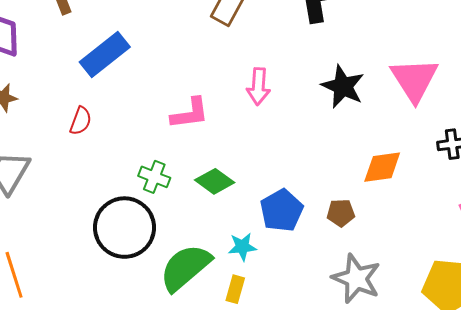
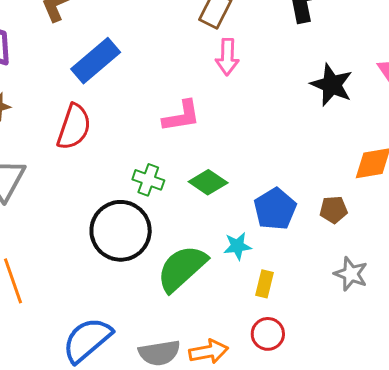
pink arrow: (258, 86) -> (227, 57), moved
red semicircle: (81, 121) -> (74, 127), size x1.6
gray star: (356, 279) -> (351, 274), size x0.7
yellow rectangle: (235, 289) -> (264, 284), moved

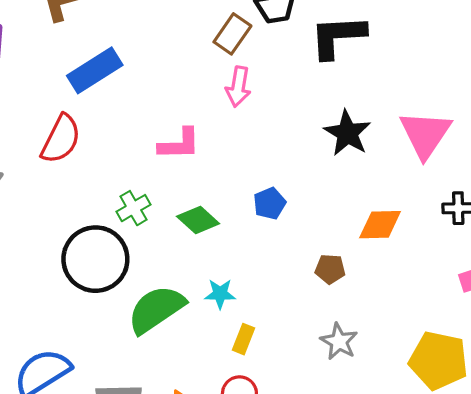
green cross: (148, 180) -> (133, 208), turned 32
blue pentagon: (275, 209) -> (270, 203), moved, size x0.7

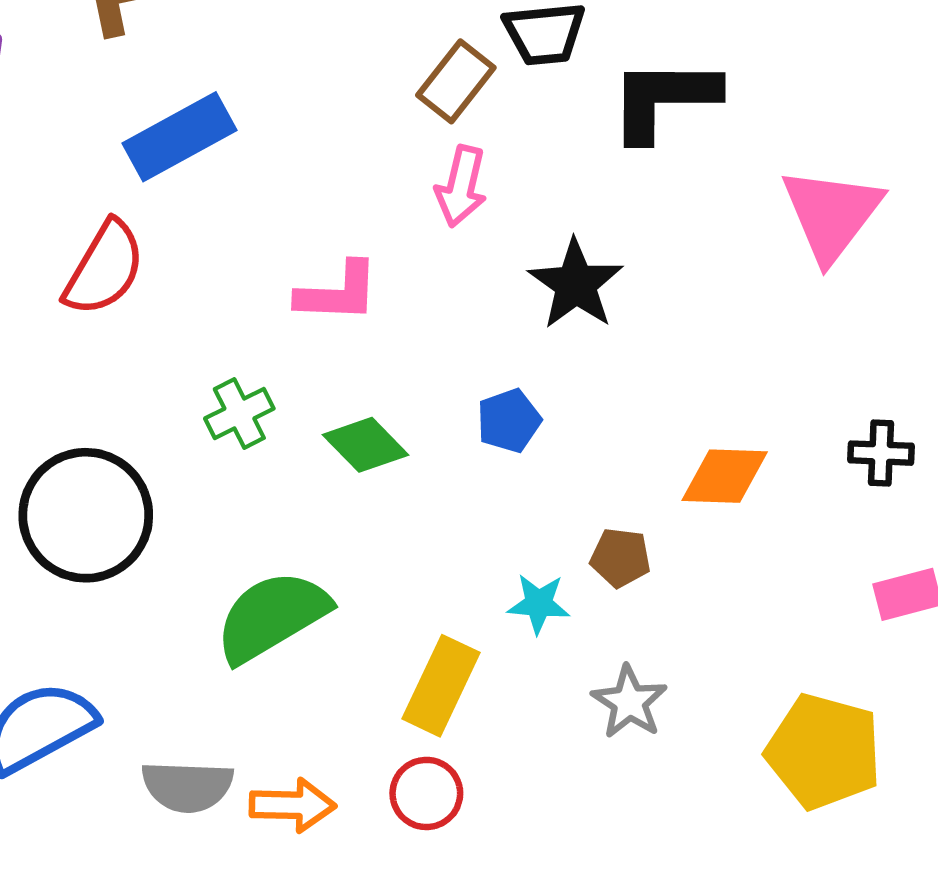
black star: (347, 133) -> (576, 284), moved
pink triangle: (425, 134) -> (831, 214), moved
black circle: (95, 259) -> (86, 515), moved
cyan star: (220, 294) -> (539, 604), moved
yellow rectangle: (244, 339) -> (441, 686), size x1.6

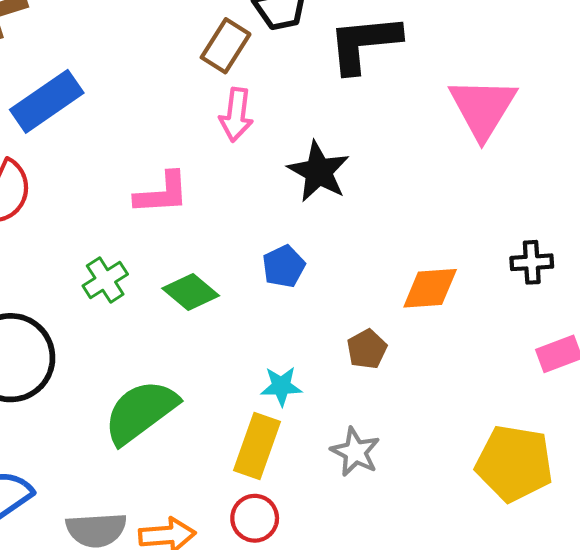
brown pentagon: (620, 558) -> (367, 349), turned -30
cyan star: (539, 604) -> (281, 386), moved
gray star: (629, 702) -> (355, 452), moved

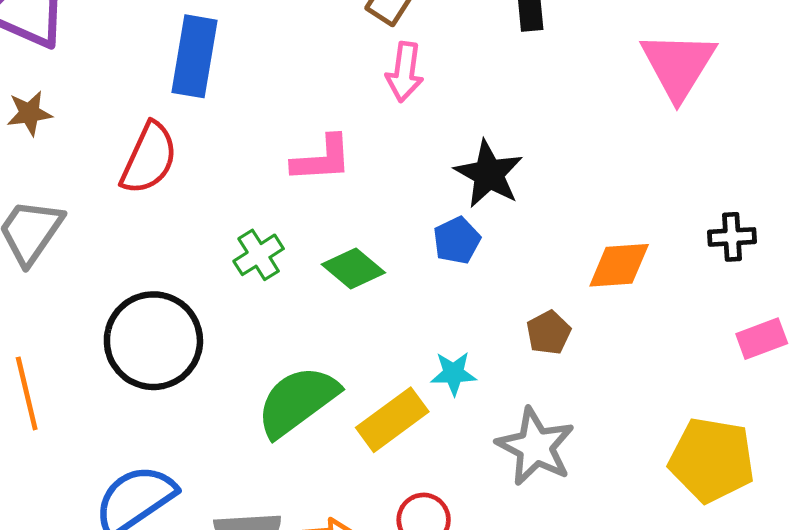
blue rectangle: (47, 101) -> (194, 56), turned -46
black star: (319, 172) -> (489, 174), moved
yellow rectangle: (257, 446) -> (392, 420), moved, turned 34
gray star: (355, 452) -> (535, 447), size x1.4

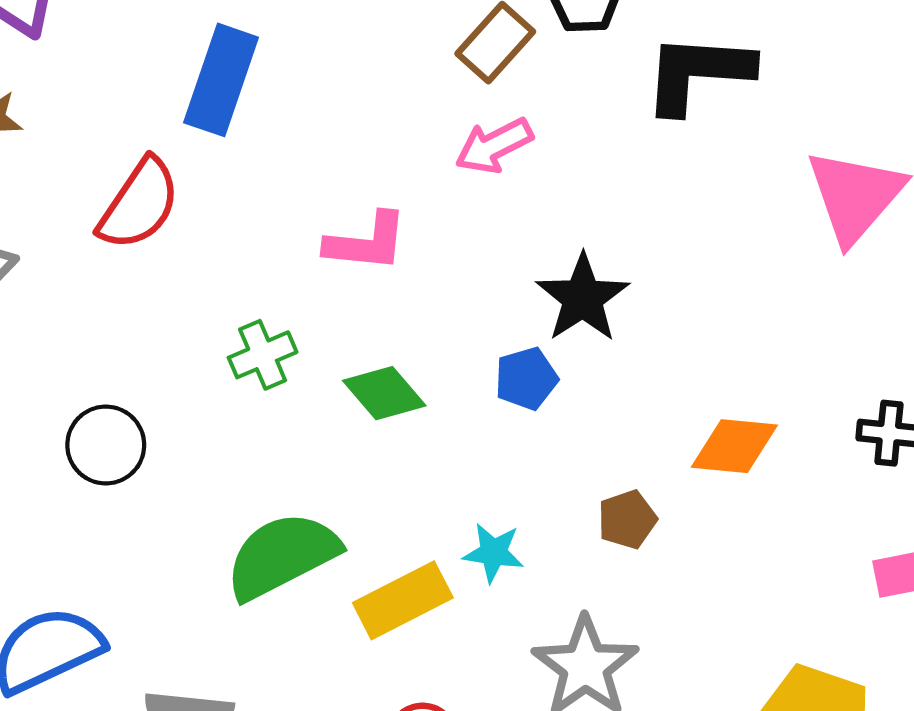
pink arrow: (405, 72) -> (494, 146), turned 46
black circle: (153, 341) -> (106, 445), size x0.6

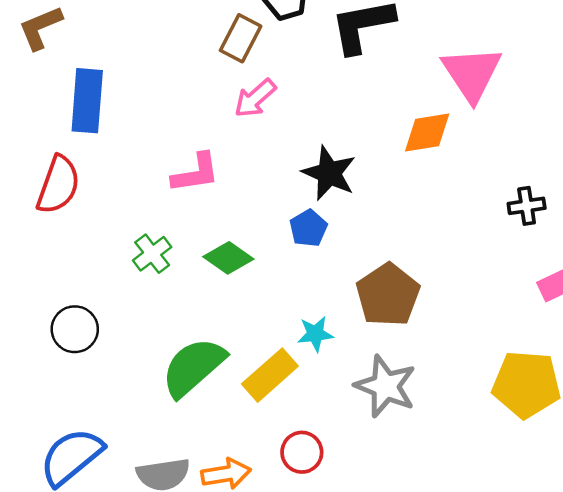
orange diamond: (734, 446) -> (427, 133), moved
brown pentagon: (627, 520) -> (388, 295), size x1.8

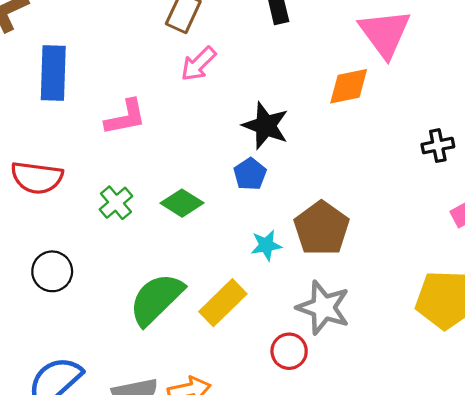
pink L-shape: (196, 173) -> (125, 117), moved
red semicircle: (58, 185) -> (37, 178), moved, turned 81
cyan star: (315, 334) -> (266, 245), moved
red circle: (302, 452) -> (289, 351), moved

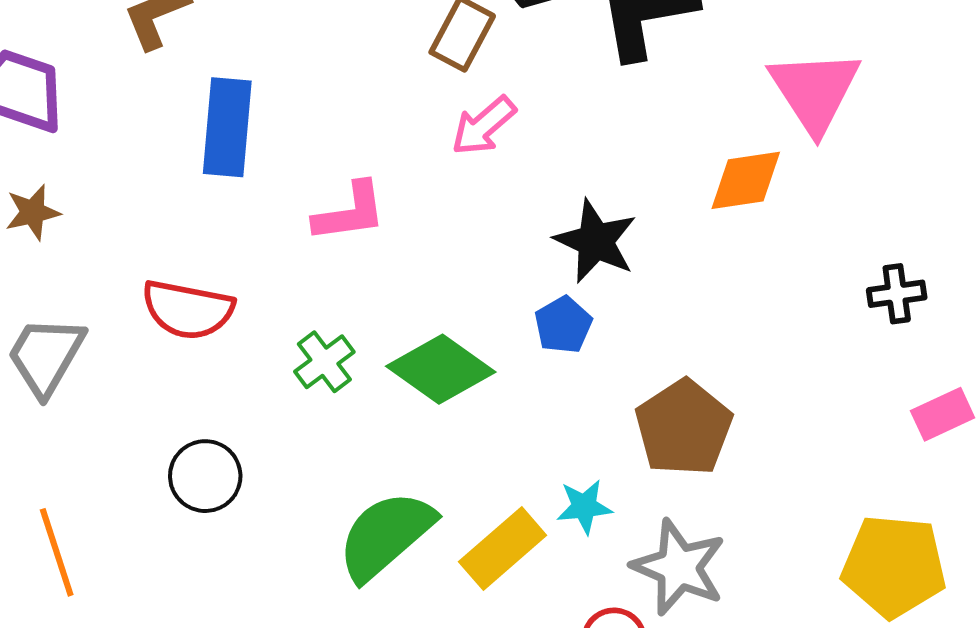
green diamond: (182, 203) -> (441, 369), size x1.4
cyan star: (266, 245) -> (584, 507), moved

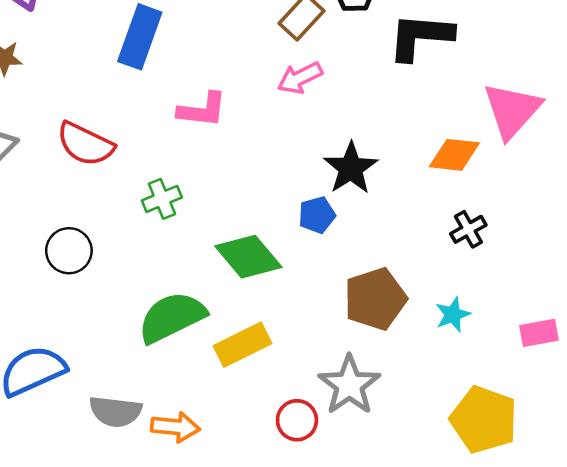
black cross: (897, 294) -> (468, 229), moved, turned -36
green diamond: (441, 369) -> (248, 257), moved
cyan star: (584, 507) -> (453, 315), moved, turned -30

